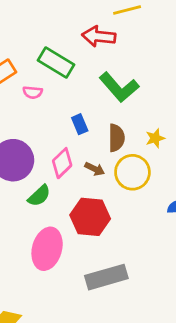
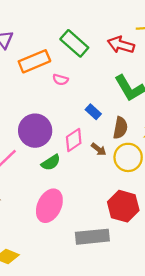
green rectangle: (56, 62) -> (74, 43), moved
blue rectangle: (80, 124) -> (93, 112), turned -35
red hexagon: (90, 217) -> (123, 206), moved

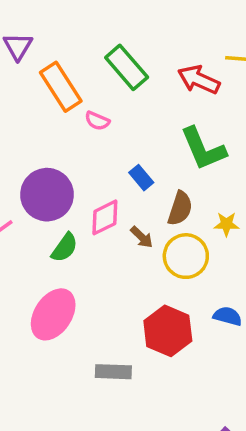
orange rectangle: (34, 61) -> (61, 87), turned 72
green semicircle: (51, 163) -> (65, 248), turned -30
gray rectangle: (92, 237) -> (113, 372), size x0.7

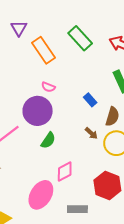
pink semicircle: (97, 121) -> (48, 87), moved
pink diamond: (105, 217) -> (65, 171), moved
pink ellipse: (53, 314) -> (41, 195), moved

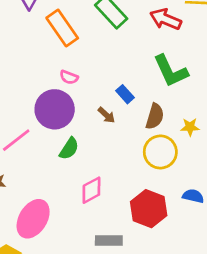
brown arrow: (91, 133) -> (106, 115), moved
pink ellipse: (41, 195) -> (33, 219), moved

